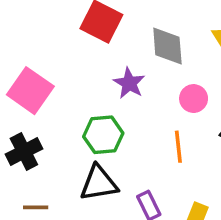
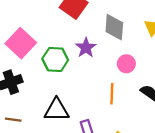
green hexagon: (103, 135) -> (55, 59), moved

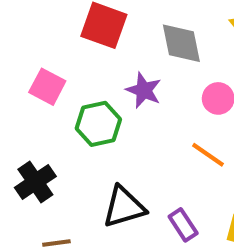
pink square: (21, 43) -> (47, 87), moved, size x0.7
orange line: (112, 94) -> (208, 155), turned -42

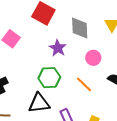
green hexagon: (98, 124) -> (49, 78), moved

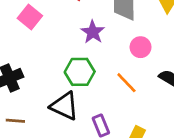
black triangle: (39, 103) -> (64, 106), turned 30

